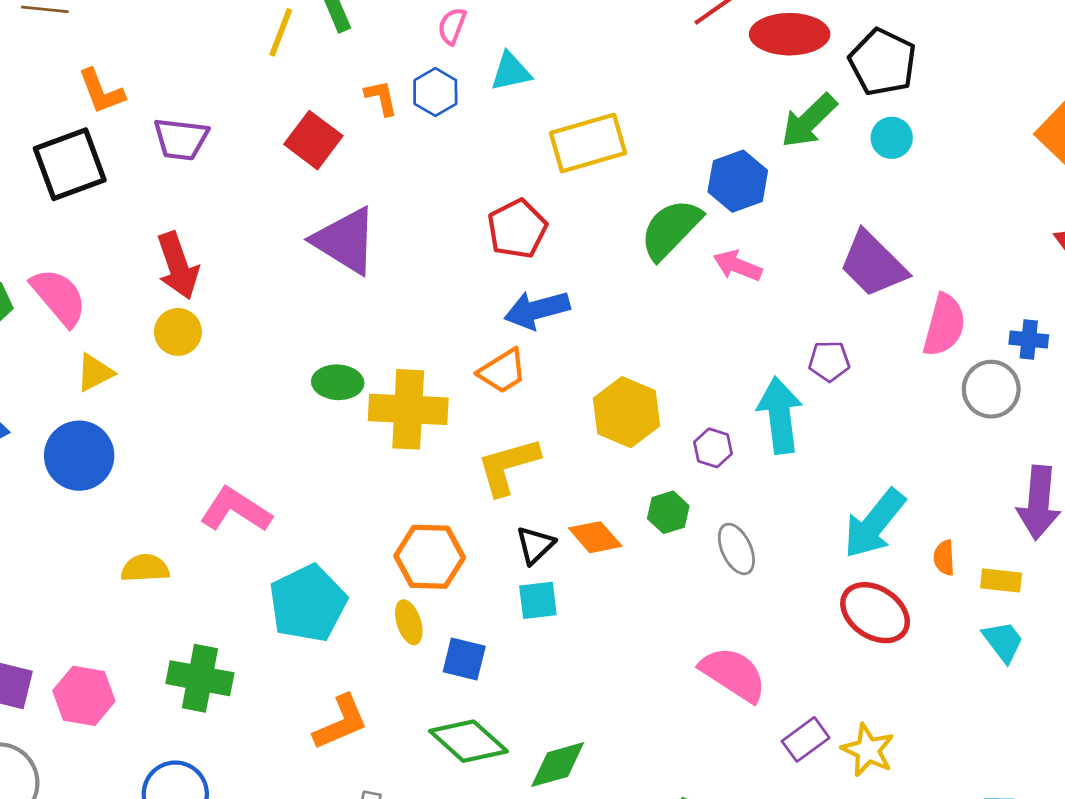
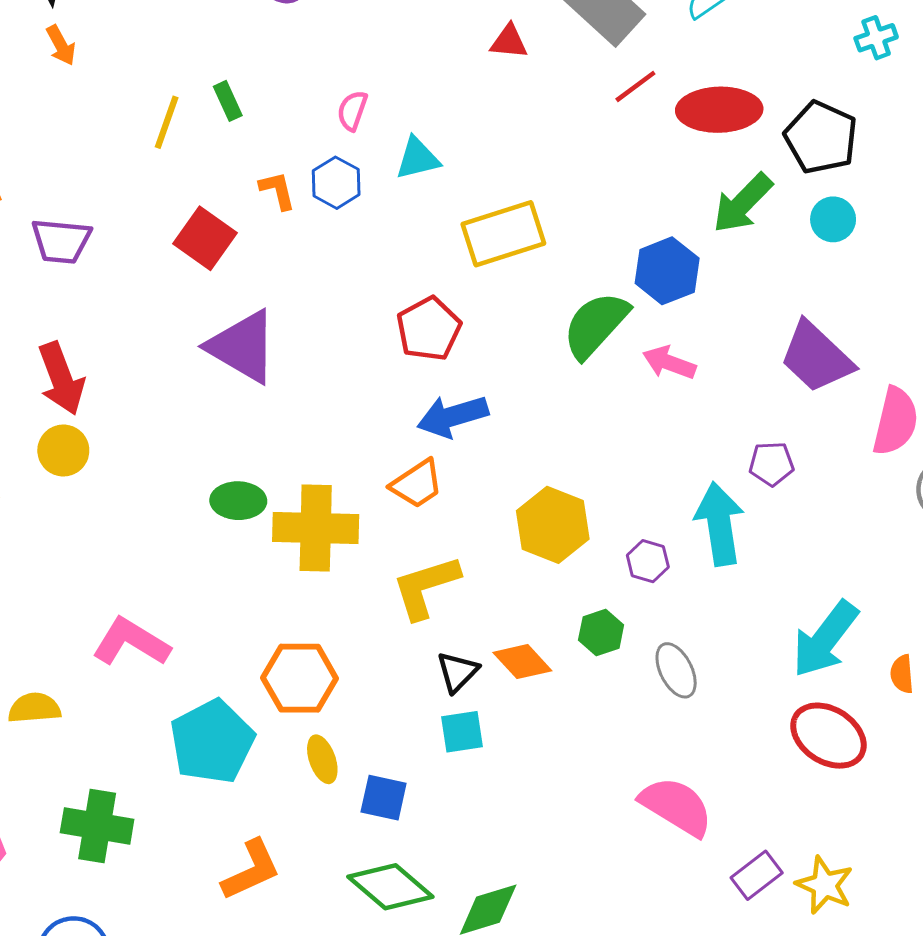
orange hexagon: (430, 557) -> (300, 678), moved

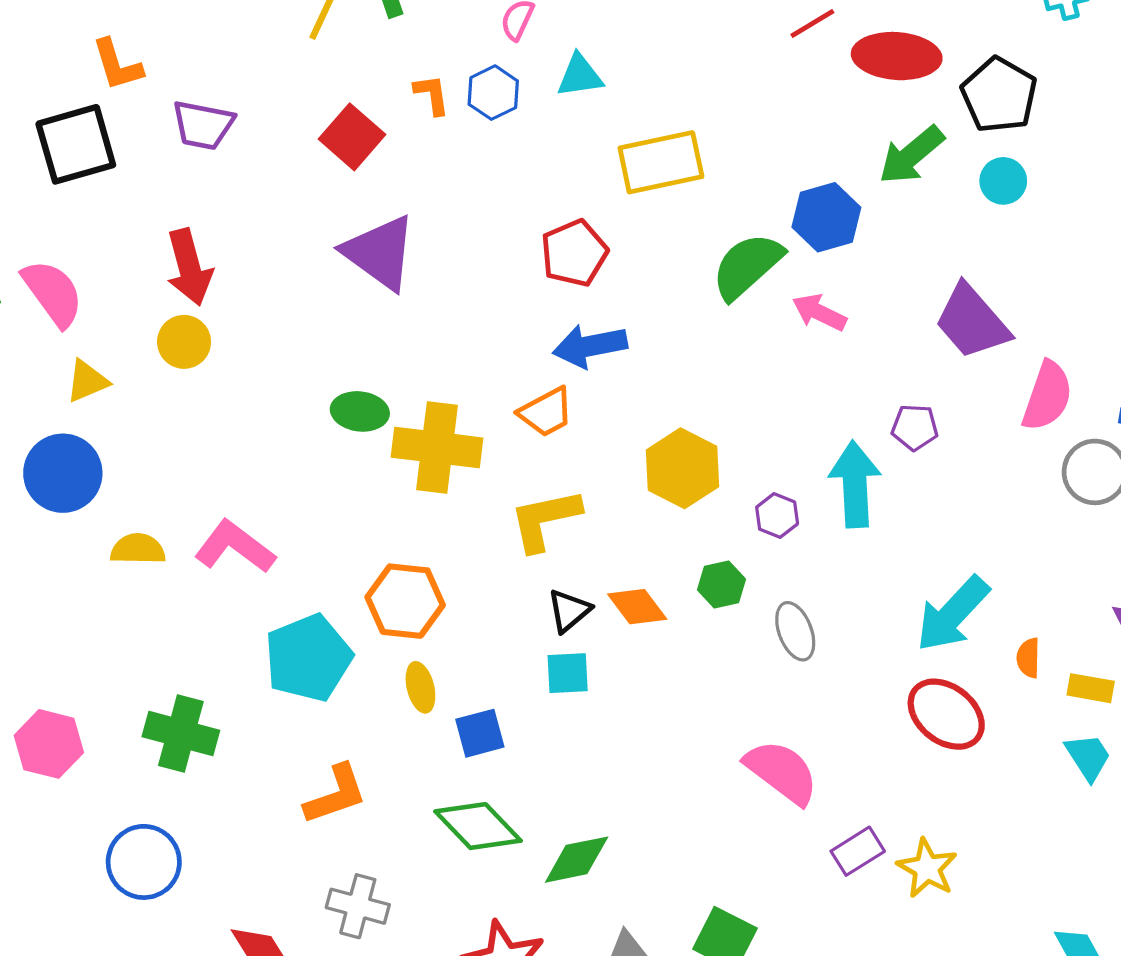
yellow semicircle: (34, 708) -> (138, 549), moved
blue square: (384, 798) -> (480, 733), turned -33

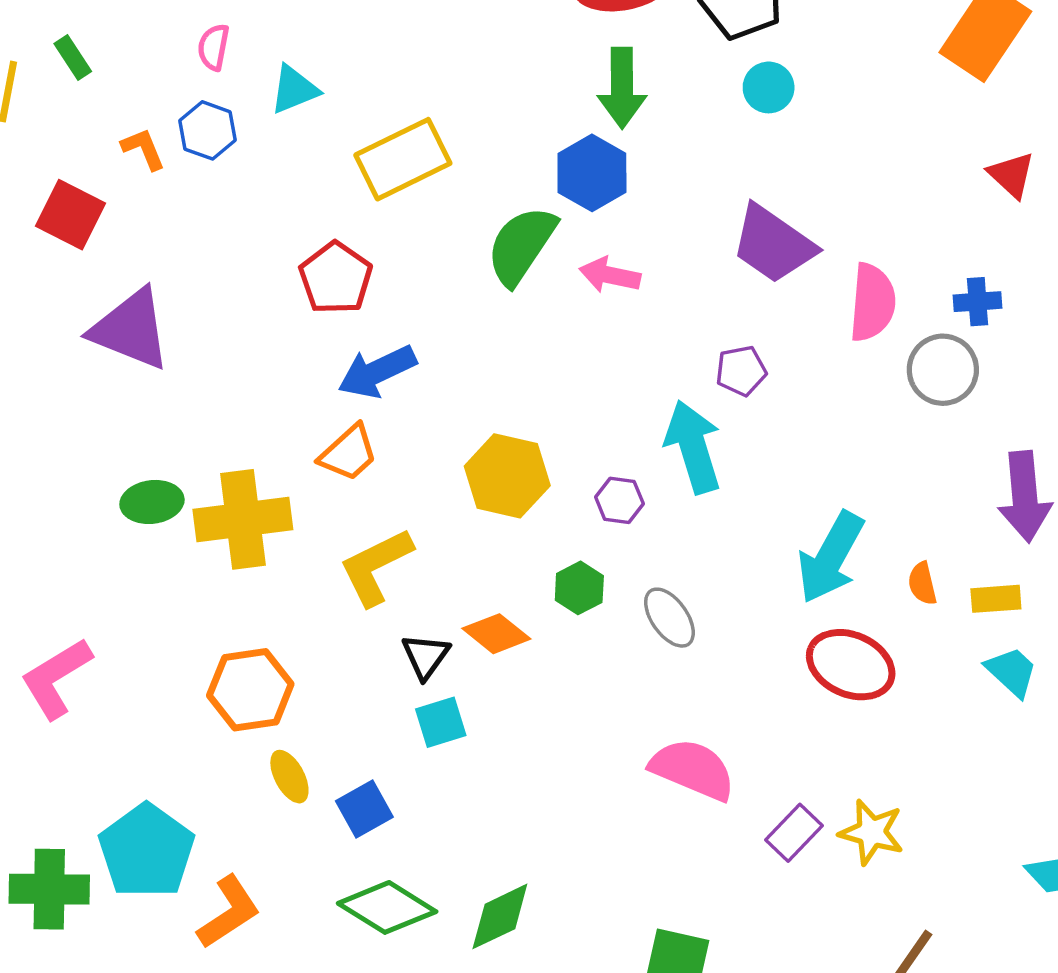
green arrow: (911, 155) -> (622, 88), moved, turned -36
pink L-shape: (235, 547) -> (56, 678), turned -54
cyan pentagon: (308, 658) -> (147, 851), moved

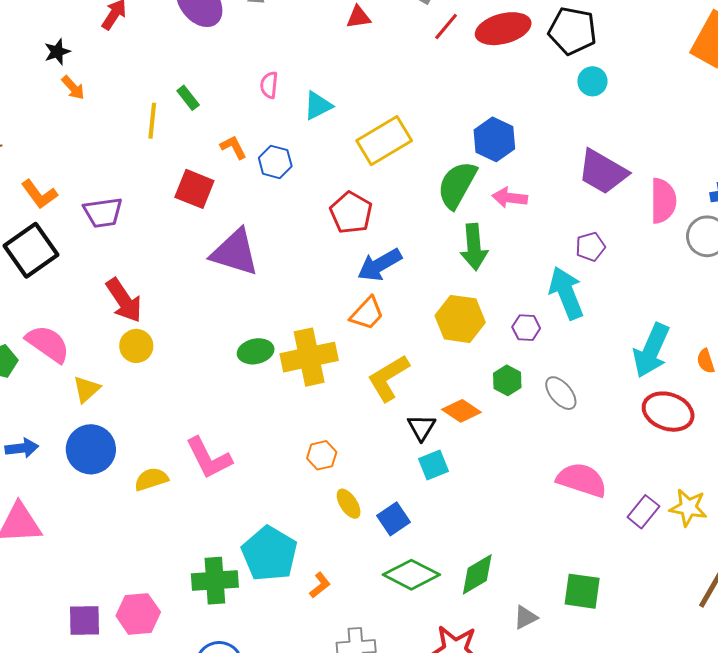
green arrow: (622, 88) -> (474, 247), moved
blue hexagon: (208, 130) -> (275, 162), moved
pink L-shape: (56, 678) -> (209, 458), turned -81
orange hexagon: (250, 690) -> (322, 455), size x0.6
orange L-shape: (229, 912) -> (320, 585), size x0.6

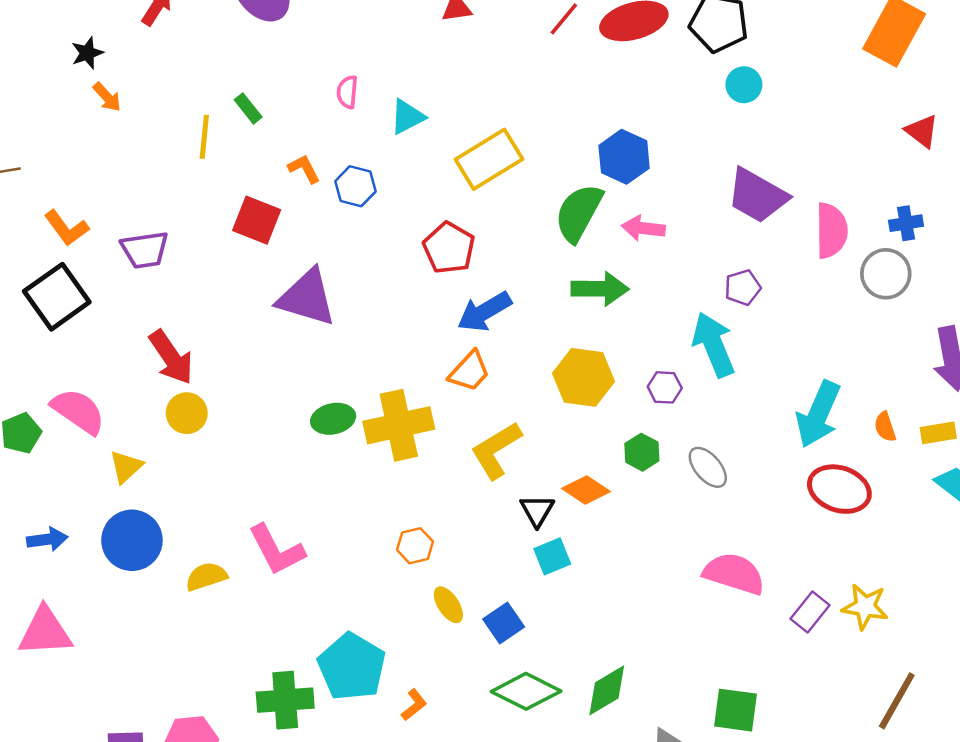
green arrow: (474, 247) -> (600, 289), turned -84

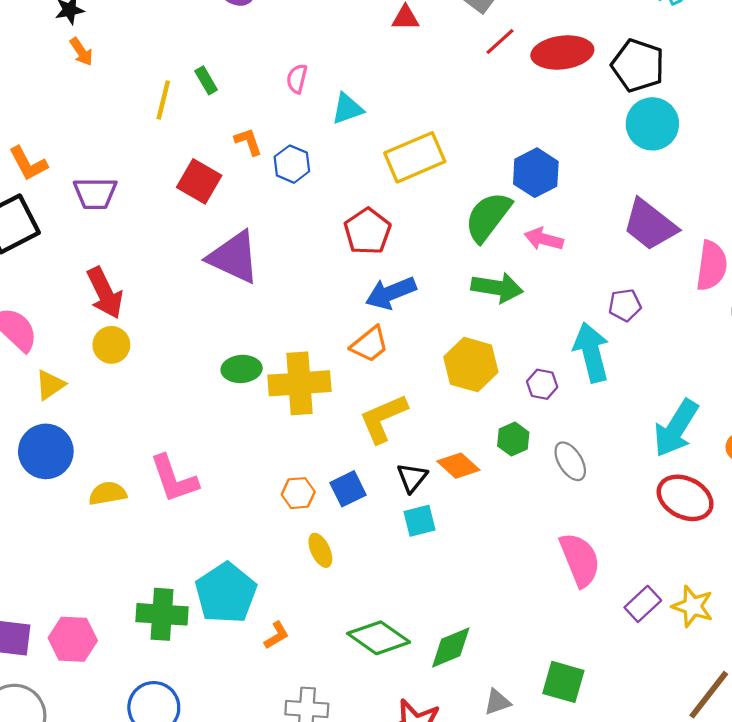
cyan circle: (744, 85) -> (652, 124), size x1.6
pink semicircle: (734, 574) -> (580, 560), turned 42
blue square: (504, 623) -> (348, 489), moved

